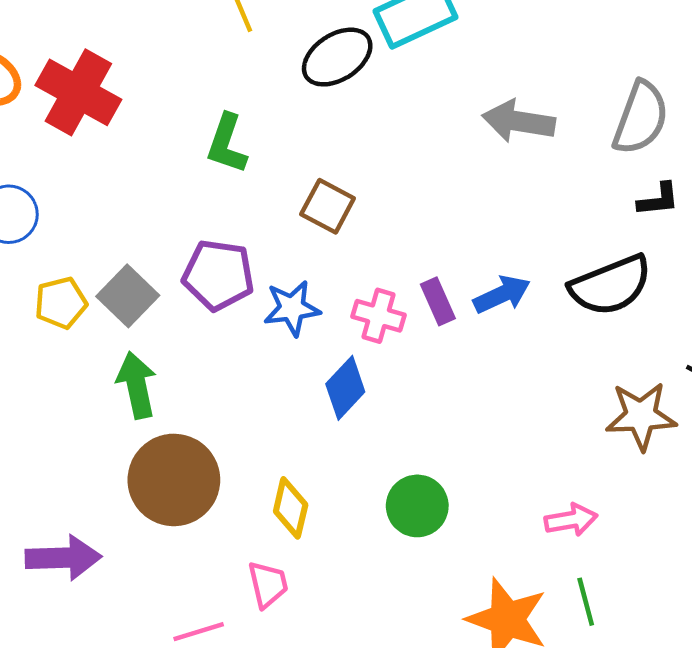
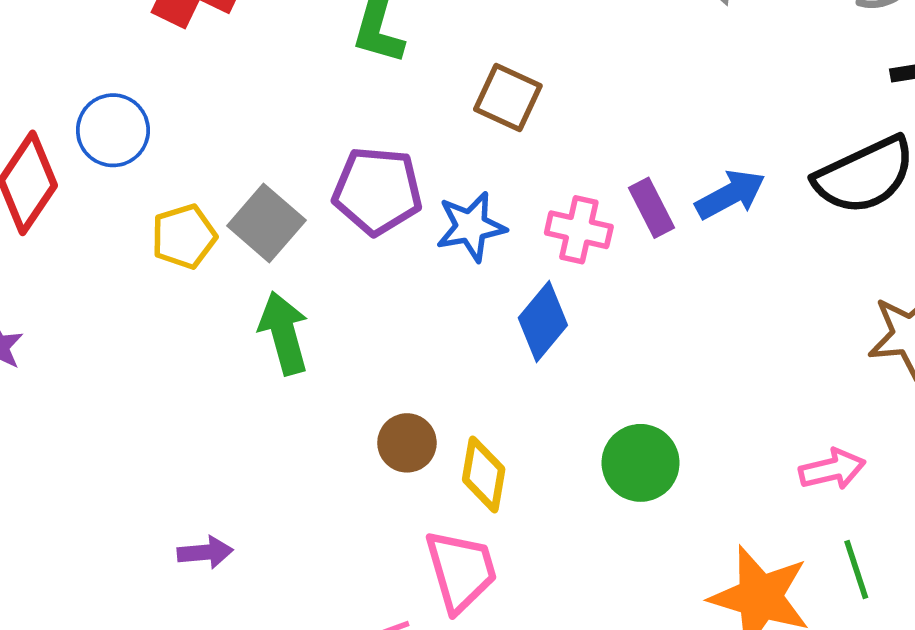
brown circle: (174, 480) -> (407, 443), moved, size x0.5
purple arrow: (63, 558) -> (205, 552), size x0.6
pink trapezoid: (268, 584) -> (461, 571), size x1.4

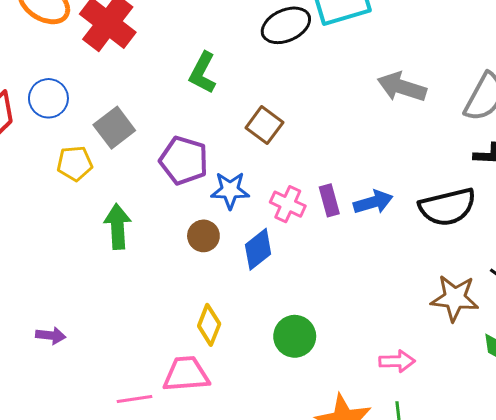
gray square: (266, 223) -> (114, 128), moved
brown circle: (407, 443) -> (203, 236), moved
pink trapezoid: (461, 571) -> (186, 374), turned -90

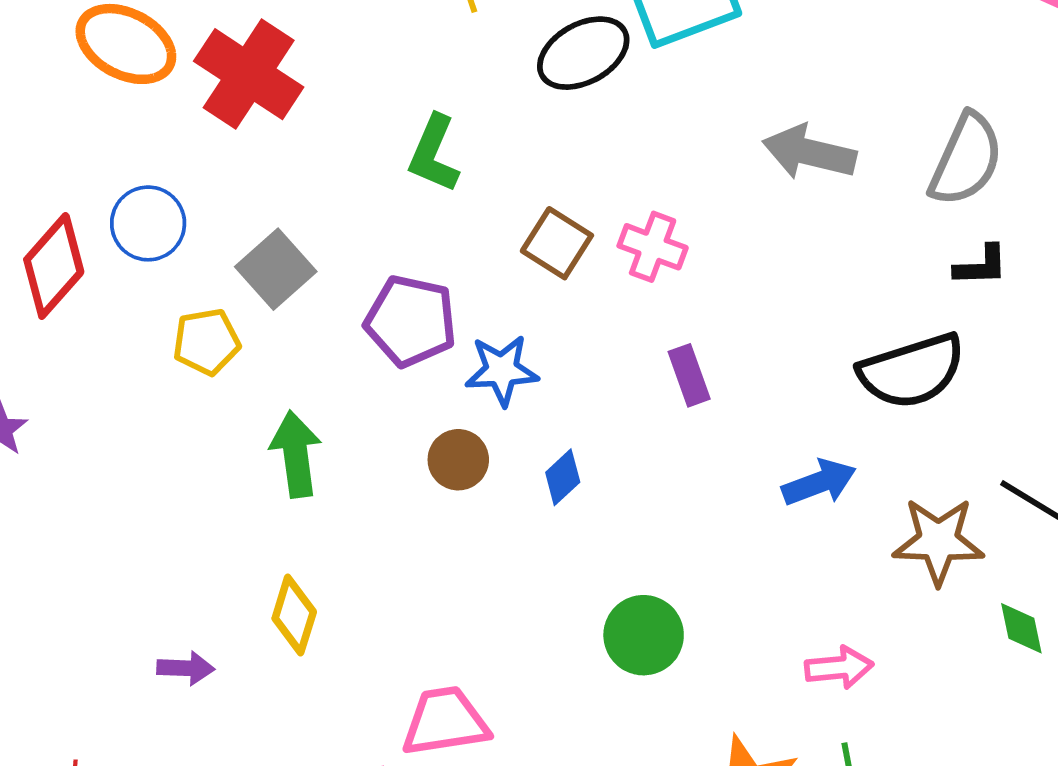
blue arrow: (373, 202) -> (819, 482), moved
pink cross: (288, 204) -> (653, 247), moved
blue diamond: (258, 249) -> (563, 477), size x0.7
yellow diamond: (209, 325) -> (294, 615), moved

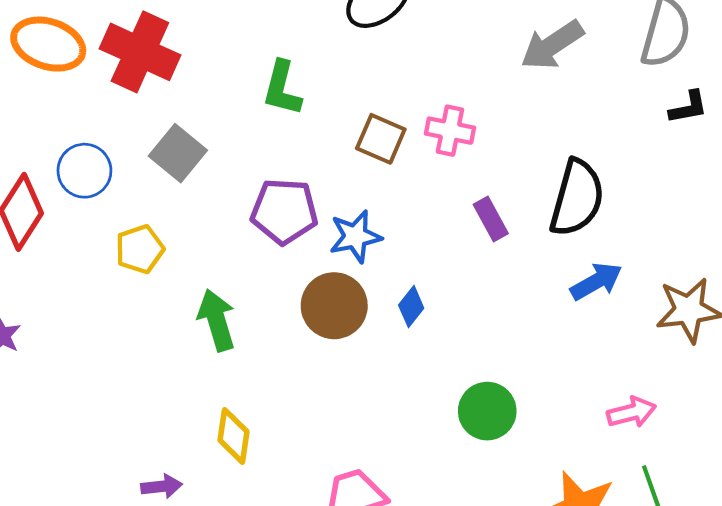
gray arrow: (809, 152) -> (552, 45), turned -38
gray square: (276, 269) -> (178, 153), moved
black semicircle: (912, 371) -> (577, 198), moved, turned -48
brown circle: (458, 460) -> (334, 306), size x1.5

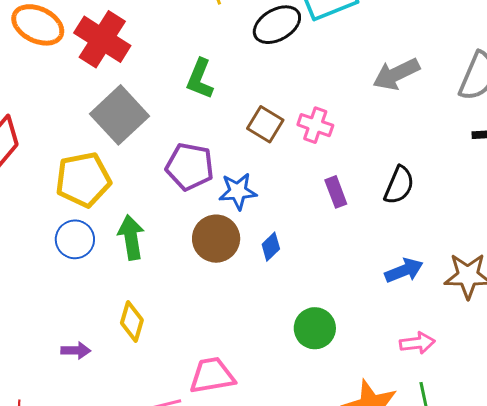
gray square: (178, 153) -> (120, 115), size x1.4
blue circle: (84, 171) -> (75, 239), moved
black semicircle: (577, 198) -> (399, 185), size x0.7
yellow pentagon: (140, 249) -> (83, 180), size x1.6
blue arrow: (596, 281) -> (404, 270), moved

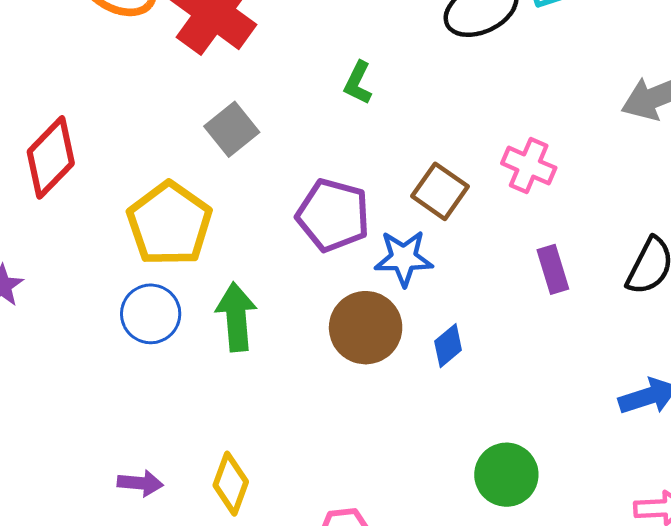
green L-shape: (200, 79) -> (358, 83), size x0.7
gray square: (120, 115) -> (232, 129), size x0.6
brown square: (265, 124) -> (440, 191), moved
yellow pentagon: (83, 180) -> (169, 224), turned -30
yellow diamond: (132, 322) -> (231, 484), moved

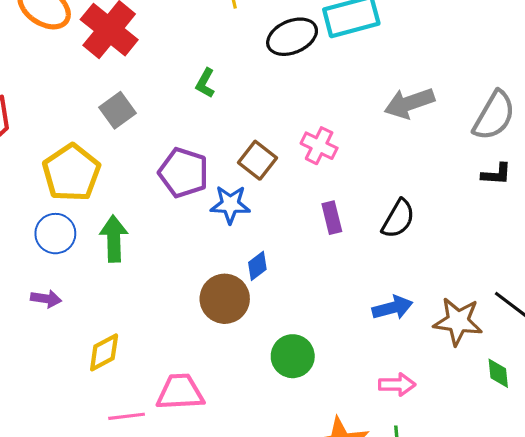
brown circle: (366, 328) -> (225, 299), moved
purple arrow: (140, 483) -> (46, 299), moved
yellow diamond: (231, 484) -> (104, 352), turned 39

